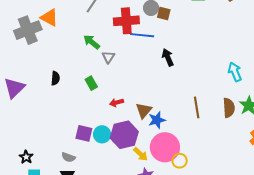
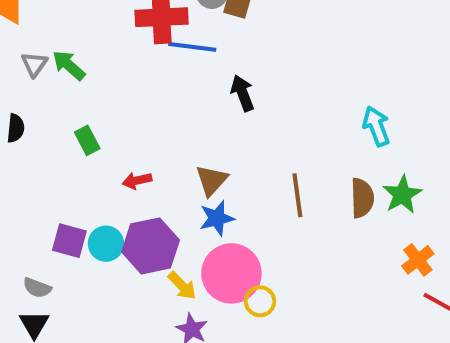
green arrow: (92, 42) -> (69, 65), moved
gray triangle: (108, 57) -> (34, 64), moved
brown triangle: (144, 110) -> (212, 180), moved

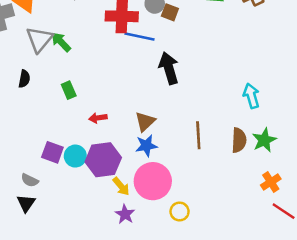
gray triangle: (34, 64) -> (39, 39), size x1.6
black arrow: (243, 93) -> (169, 68), size x1.4
yellow circle: (260, 301) -> (180, 211), moved

